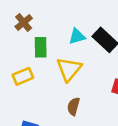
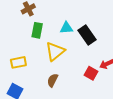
yellow rectangle: (23, 76) -> (18, 62), moved

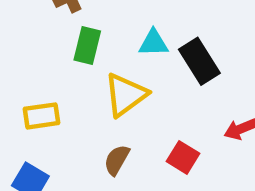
red square: (91, 73) -> (183, 157), moved

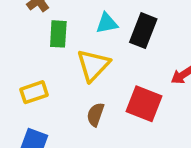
black rectangle: (199, 61) -> (143, 31), turned 64
red square: (183, 157) -> (144, 104), size x1.5

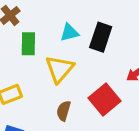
red square: (144, 104) -> (105, 100), turned 32

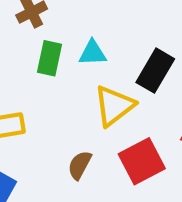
cyan triangle: (69, 33) -> (93, 53), moved
yellow triangle: (60, 69) -> (114, 106), moved

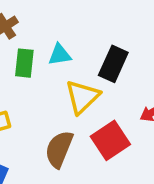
brown semicircle: (80, 165) -> (59, 149), size x1.5

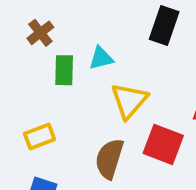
black rectangle: (113, 64) -> (164, 25), moved
red square: (110, 140) -> (163, 144), turned -30

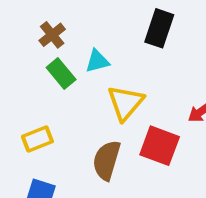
brown cross: (40, 33) -> (52, 35), moved
green rectangle: (64, 70) -> (61, 73), turned -40

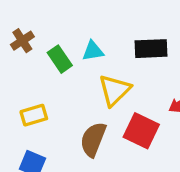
black rectangle: (159, 28) -> (151, 49), moved, turned 64
brown cross: (52, 35) -> (22, 41), moved

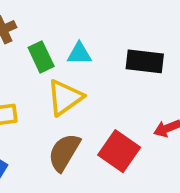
yellow triangle: (114, 90) -> (65, 98), moved

